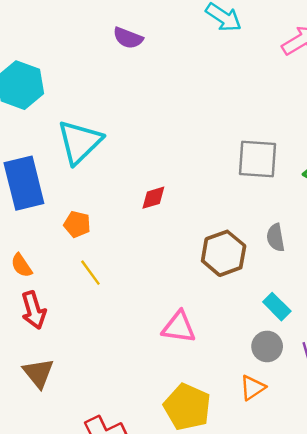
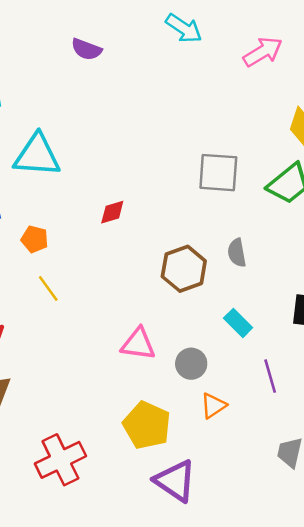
cyan triangle: (80, 142) -> (37, 155), turned 48
gray circle: (267, 346) -> (191, 364), moved

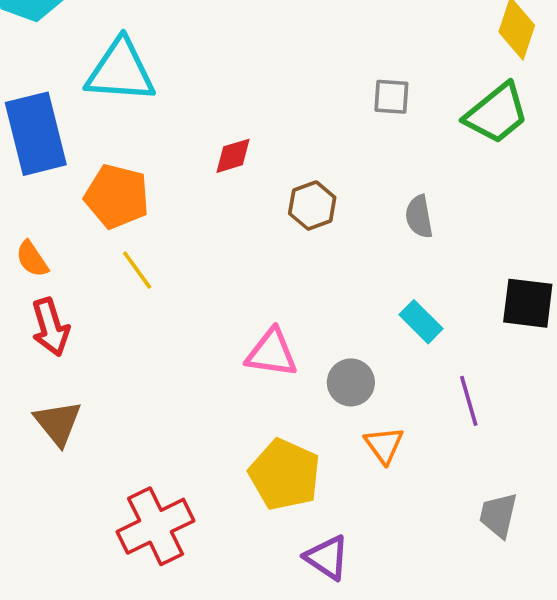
gray square: (218, 173) -> (391, 97), size x0.6
orange pentagon: (35, 239) -> (117, 196), size x1.6
brown hexagon: (184, 269) -> (312, 206), moved, size x0.7
orange triangle: (213, 406) -> (384, 445), turned -32
purple triangle: (175, 481) -> (327, 558), size x0.7

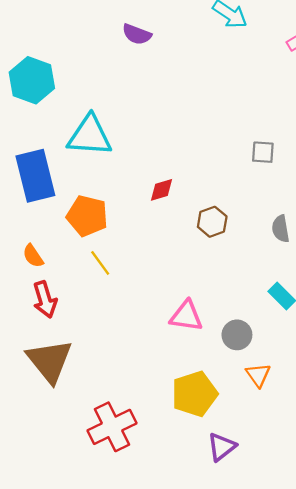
brown triangle: (58, 423) -> (50, 361), size x1.5
yellow pentagon: (285, 475) -> (195, 394), turned 30
purple triangle: (327, 558) -> (222, 447), turned 48

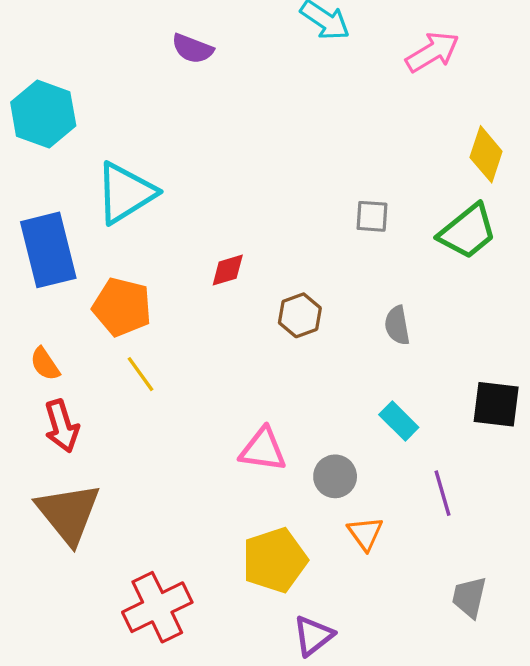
cyan triangle: (90, 136) -> (125, 193), turned -36

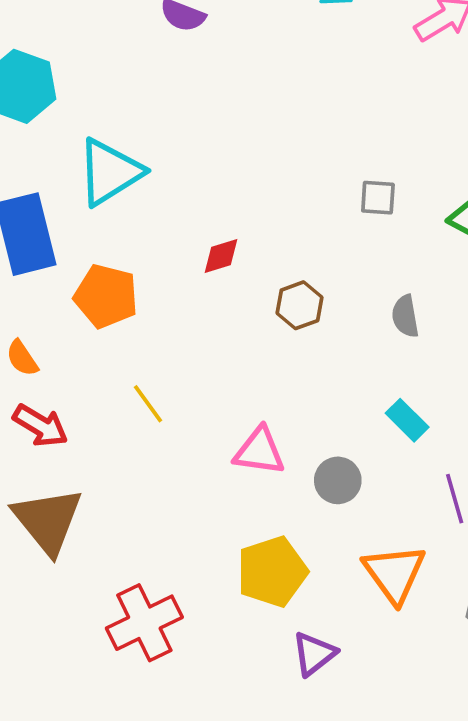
yellow line: (140, 374) -> (148, 404), moved
red arrow: (62, 426) -> (40, 426), turned -42
orange triangle: (365, 533) -> (394, 573), moved, size x1.6

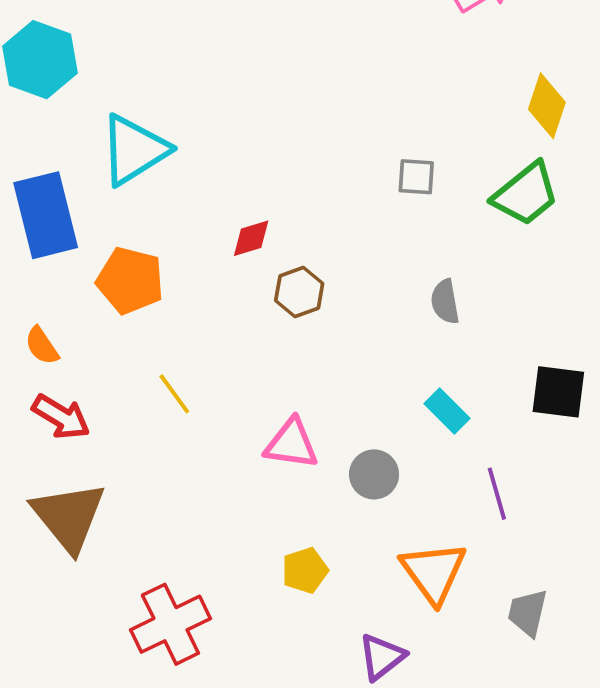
brown hexagon: (299, 305) -> (299, 292), moved
yellow pentagon: (272, 572) -> (305, 570), size x0.6
purple triangle: (314, 654) -> (382, 657), moved

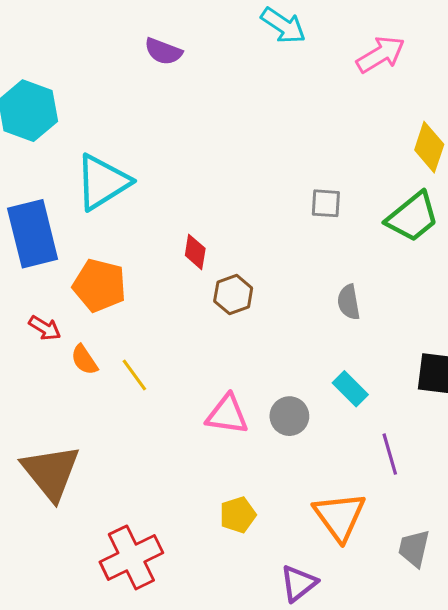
red diamond: (251, 238) -> (195, 252), turned -64
orange semicircle: (42, 346) -> (84, 360), moved
red arrow: (61, 417) -> (45, 328), moved, size x0.7
gray circle: (374, 474) -> (289, 416), moved

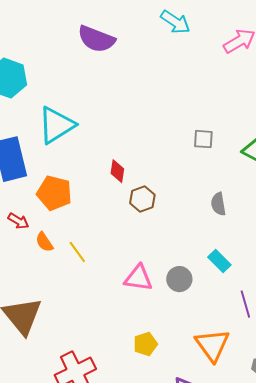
purple semicircle: (163, 51) -> (96, 39), size x1.5

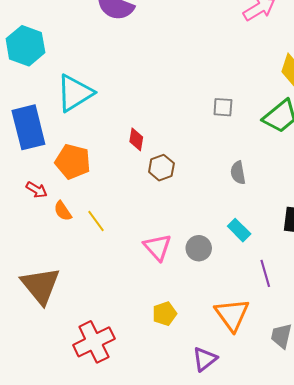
pink triangle: (138, 278) -> (157, 247), turned 40

